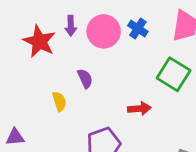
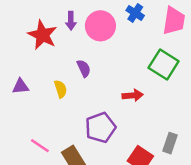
blue cross: (138, 29) -> (135, 13), moved
purple triangle: (15, 137) -> (21, 86), moved

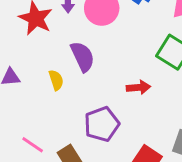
purple semicircle: (84, 68) -> (83, 57), size x1.5

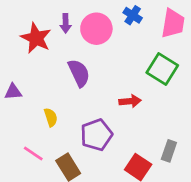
yellow semicircle: (56, 80) -> (51, 117), moved

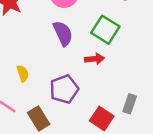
green square: (162, 69) -> (105, 30), moved
purple semicircle: (79, 73) -> (63, 33), moved

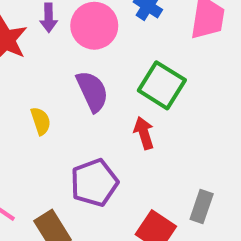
red arrow: (94, 59) -> (144, 133), turned -102
yellow semicircle: (23, 73) -> (41, 121), moved

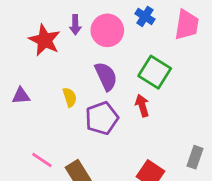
purple pentagon: (94, 183) -> (102, 118), moved
gray rectangle: (202, 207) -> (195, 157), moved

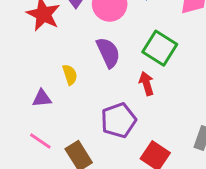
purple triangle: (21, 96) -> (42, 98), moved
purple pentagon: (102, 118) -> (118, 120), moved

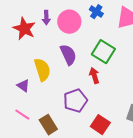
yellow semicircle: (70, 75) -> (42, 70), size x1.6
purple triangle: (42, 98) -> (23, 86), turned 40

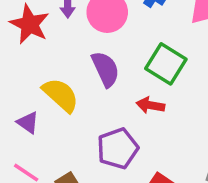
yellow semicircle: (42, 70) -> (61, 95), turned -30
red arrow: (94, 76) -> (150, 105), turned -63

